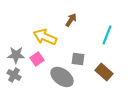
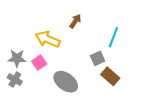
gray square: (78, 59) -> (98, 58), moved, turned -32

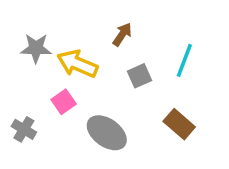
gray star: (17, 58) -> (36, 48), moved
gray square: (98, 58) -> (140, 76), moved

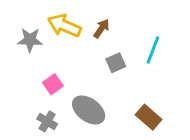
yellow arrow: (77, 64) -> (64, 26), moved
brown rectangle: (179, 124) -> (149, 117), moved
gray cross: (24, 129) -> (47, 121), moved

